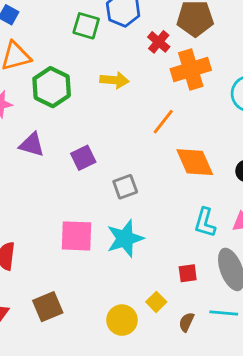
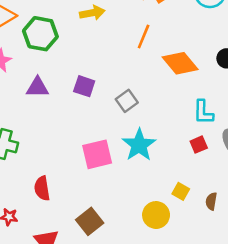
purple square: (83, 158) -> (84, 86), turned -30
red square: (188, 273) -> (199, 145), moved

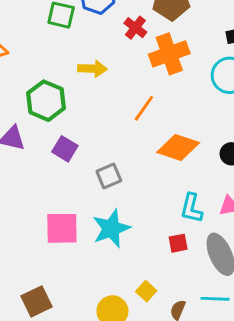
green hexagon: (40, 34) -> (46, 101), moved
orange diamond: (180, 63) -> (178, 147), turned -45

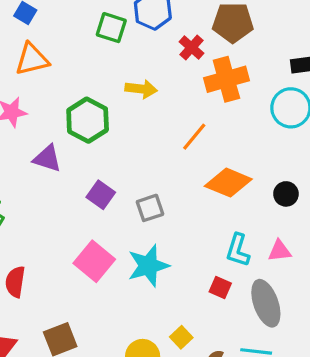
purple square: (65, 149) -> (101, 195), moved
pink square: (62, 228) -> (94, 261), turned 36
red square: (178, 243) -> (220, 287), turned 30

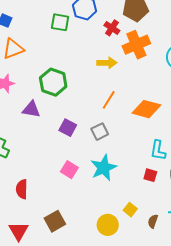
yellow arrow: (141, 89) -> (107, 63), moved
orange line: (194, 137) -> (109, 100), moved
pink square: (94, 261) -> (69, 170), size x0.7

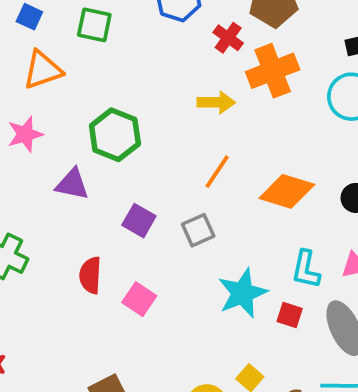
green square: (60, 22) -> (94, 25), moved
cyan star: (104, 168) -> (243, 293), moved
red semicircle: (22, 189) -> (90, 275), moved

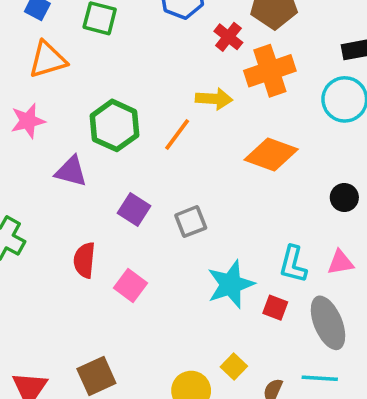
orange line: (217, 172) -> (177, 135), moved
orange diamond: (287, 191) -> (271, 154), moved

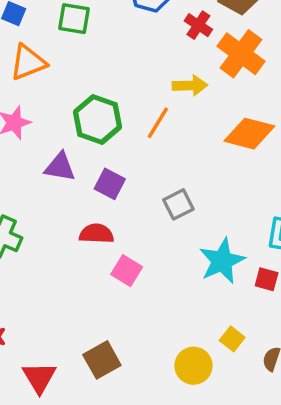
orange cross: (270, 71) -> (241, 54), turned -30
purple square: (134, 210) -> (110, 184), moved
red semicircle: (84, 260) -> (96, 234), moved, turned 92

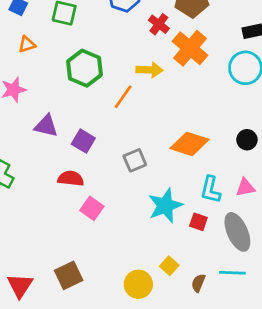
orange triangle: (28, 62) -> (27, 44), size x0.6
green hexagon: (97, 119) -> (85, 68), moved
orange diamond: (249, 134) -> (189, 144), moved

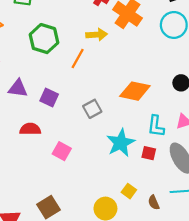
red semicircle: (71, 179) -> (30, 129), moved
brown semicircle: (198, 283) -> (154, 202), turned -40

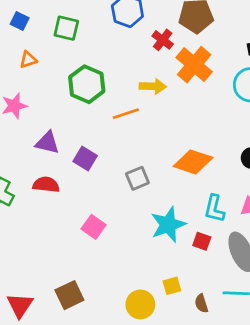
orange line: (78, 59) -> (126, 114), turned 36
red semicircle: (30, 129) -> (46, 185), moved
yellow square: (129, 191) -> (172, 286), turned 32

